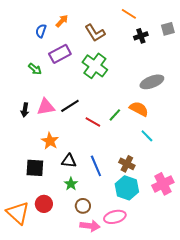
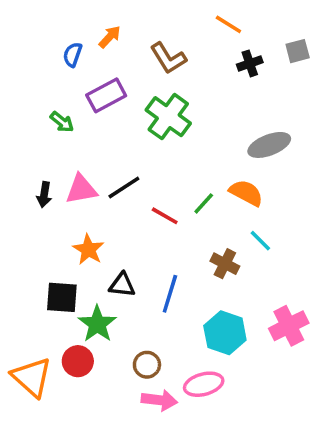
brown cross: (127, 164) -> (225, 264), moved
blue line: (96, 166) -> (170, 294), turned 40
green star: (71, 184) -> (97, 324), moved, size x1.5

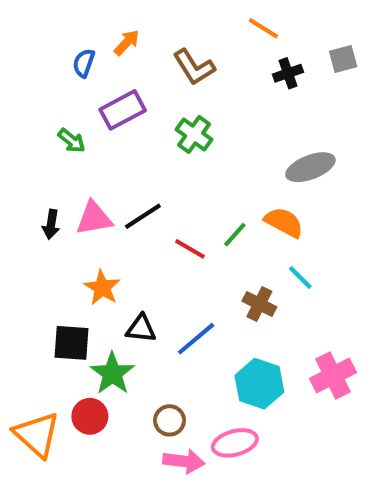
green cross: (168, 117) -> (194, 134), size x0.7
blue line: (170, 294) -> (196, 339), turned 33

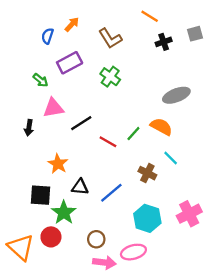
pink triangle: (94, 218) -> (53, 108), moved

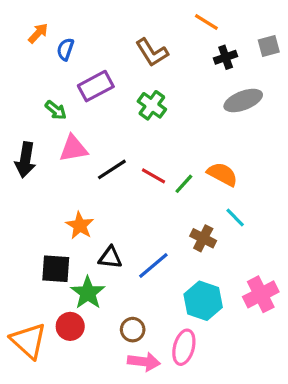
orange arrow: (72, 24) -> (38, 33), moved
gray ellipse: (176, 95) -> (243, 101), moved
black arrow: (29, 128) -> (25, 160), moved, size x1.5
red line: (108, 142) -> (153, 176), moved
pink ellipse: (133, 252) -> (184, 347), turned -60

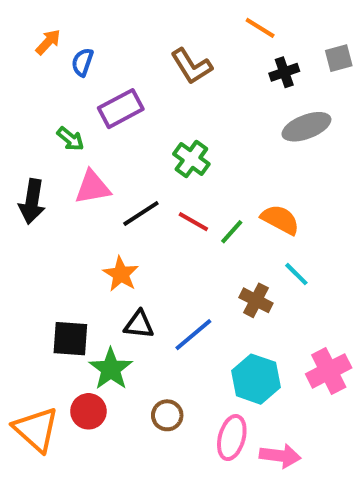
green cross: (152, 105) -> (191, 159), moved
orange star: (80, 225) -> (121, 274), moved
pink arrow: (144, 362) -> (280, 456), moved

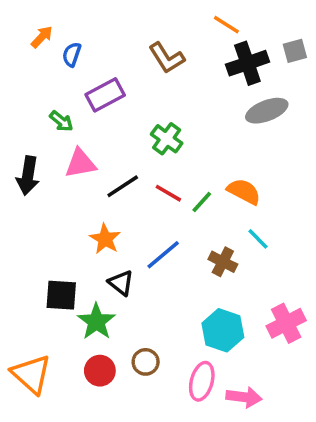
black cross: (284, 72) -> (247, 63), size x1.6
black triangle: (139, 325) -> (121, 283), turned 32
blue line: (193, 335) -> (163, 255), moved
red circle: (88, 411) -> (100, 371), moved

